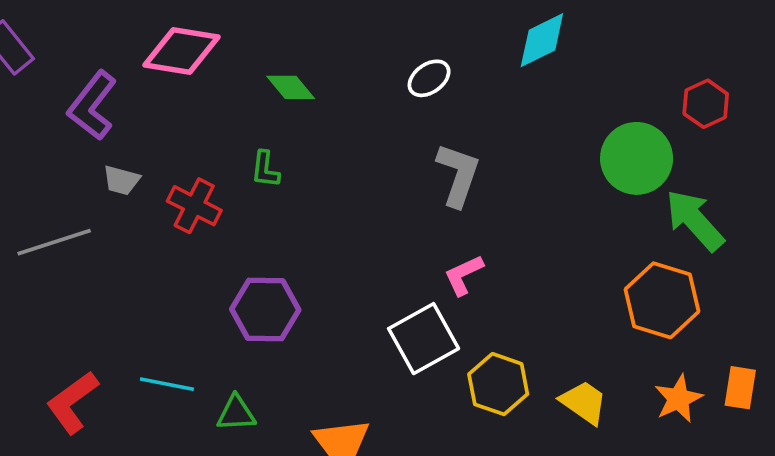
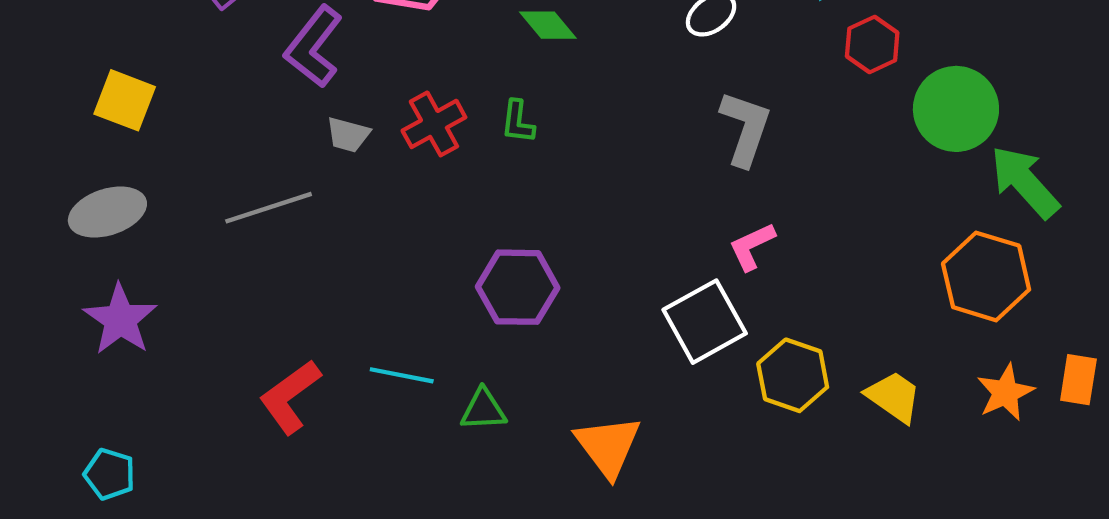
red hexagon: (706, 104) -> (872, 44), moved
red cross: (194, 206) -> (434, 124), moved, turned 34

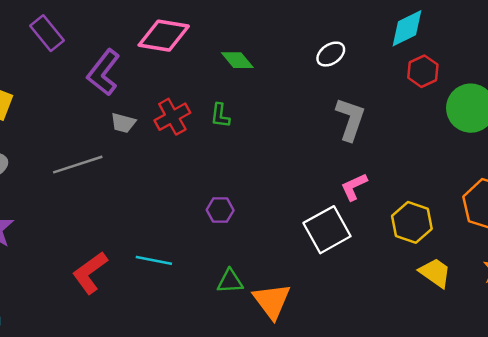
purple hexagon: (518, 287) -> (220, 210), size x0.6
yellow hexagon: (793, 375) -> (412, 222), moved
green triangle: (483, 410) -> (230, 281), moved

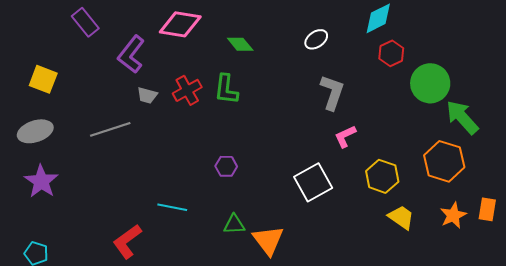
green L-shape: (220, 115) -> (226, 89), size x1.5
pink L-shape: (354, 187) -> (345, 136), moved
red L-shape: (90, 273) -> (127, 241), moved

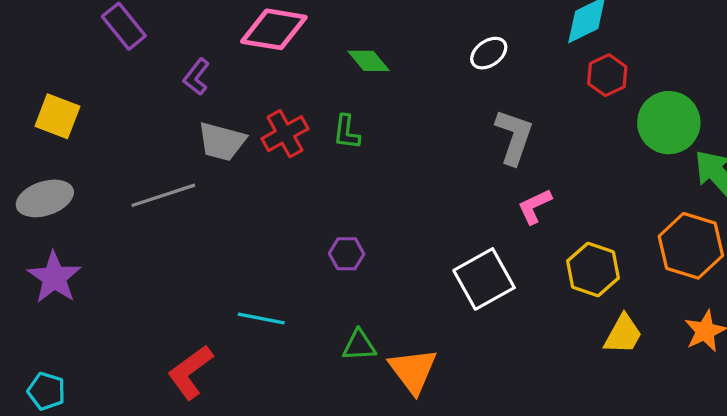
purple L-shape: (131, 54) -> (196, 77), size x0.6
green L-shape: (226, 89) -> (347, 132), size x0.7
gray trapezoid: (147, 95) -> (222, 142), size x1.5
yellow trapezoid: (401, 217) -> (623, 334), turned 84

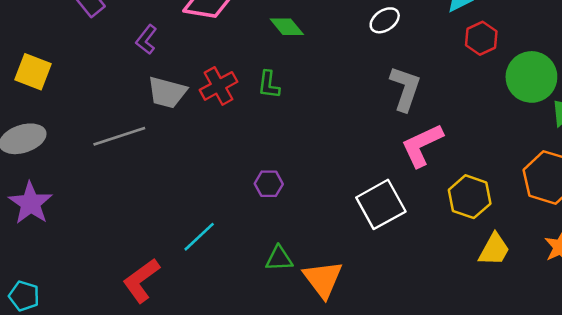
pink L-shape: (535, 206) -> (422, 145), size x1.5
cyan line: (261, 318) -> (199, 237), turned -54

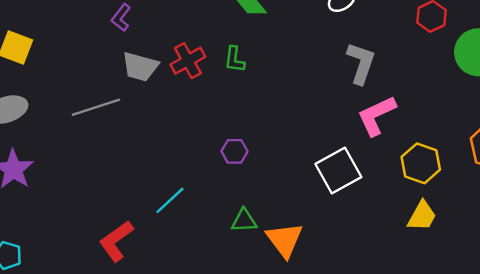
yellow trapezoid: (494, 250) -> (422, 216), moved

